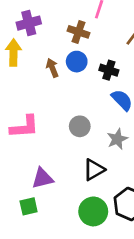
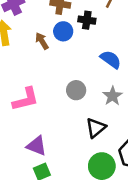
black cross: (109, 70) -> (87, 20), moved
purple triangle: (43, 178) -> (37, 146), moved, turned 45

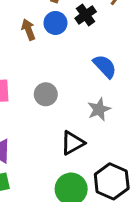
black cross: (87, 20) -> (86, 15), turned 36
gray circle: (76, 90) -> (46, 94), moved

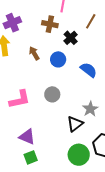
blue circle: (55, 23) -> (58, 59), moved
gray star: (99, 109) -> (90, 109), moved

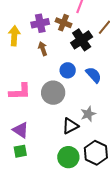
purple cross: (12, 23) -> (40, 23), moved
black cross: (71, 38) -> (82, 40), size x1.5
blue circle: (58, 59) -> (68, 70), moved
gray circle: (52, 94) -> (53, 93), size x1.5

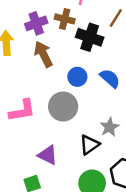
black cross: (82, 40) -> (90, 37), turned -30
brown arrow: (43, 49) -> (43, 54), size x1.5
purple triangle: (21, 130) -> (48, 155), moved

